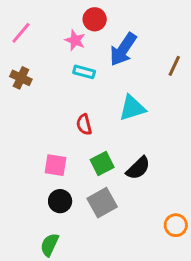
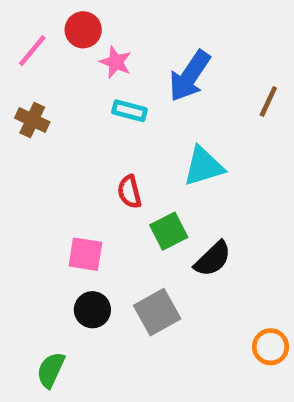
red circle: (95, 19) -> (83, 30), moved
green square: (102, 164) -> (169, 231), moved
green semicircle: (50, 245) -> (51, 370), moved

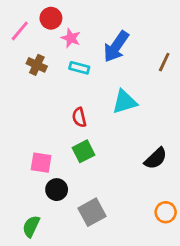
brown cross: (32, 120) -> (37, 65), moved
green square: (169, 231) -> (84, 151), moved
pink square: (85, 254) -> (41, 163), moved
black semicircle: (213, 259) -> (156, 158), moved
gray square: (157, 312) -> (92, 212), moved

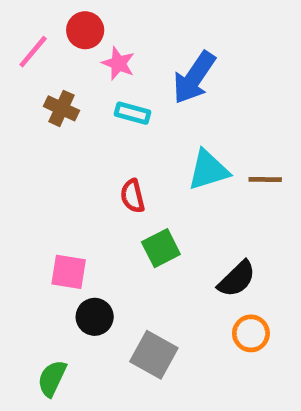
brown line: (164, 62) -> (265, 179), moved, turned 66
green square: (84, 151) -> (161, 248), moved
black semicircle: (156, 158) -> (237, 279), moved
gray square: (92, 212) -> (154, 355), turned -32
orange circle: (166, 212) -> (251, 333), moved

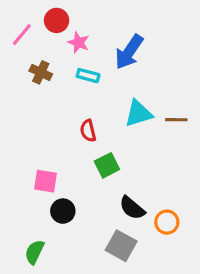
black semicircle: (237, 279) -> (132, 208), moved, turned 84
gray square: (154, 355) -> (121, 246), moved

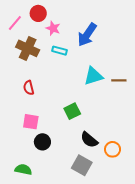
brown cross: (41, 72) -> (28, 48), size x1.5
red semicircle: (88, 131) -> (29, 88), moved
green semicircle: (34, 252) -> (23, 169), turned 77

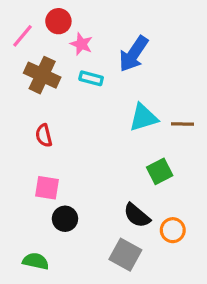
green square: (72, 111) -> (160, 171), moved

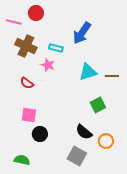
pink line: (23, 36) -> (14, 22), turned 63
pink star: (81, 44) -> (48, 65), moved
red semicircle: (44, 135) -> (27, 83), turned -40

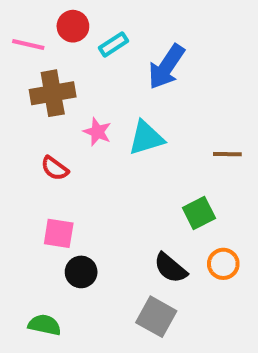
brown cross: (26, 46) -> (53, 93), turned -35
cyan rectangle: (56, 48) -> (114, 44), moved, turned -48
cyan triangle: (88, 72) -> (146, 138), moved
orange circle: (106, 141) -> (223, 264), moved

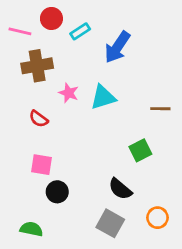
orange circle: (223, 264) -> (157, 218), moved

